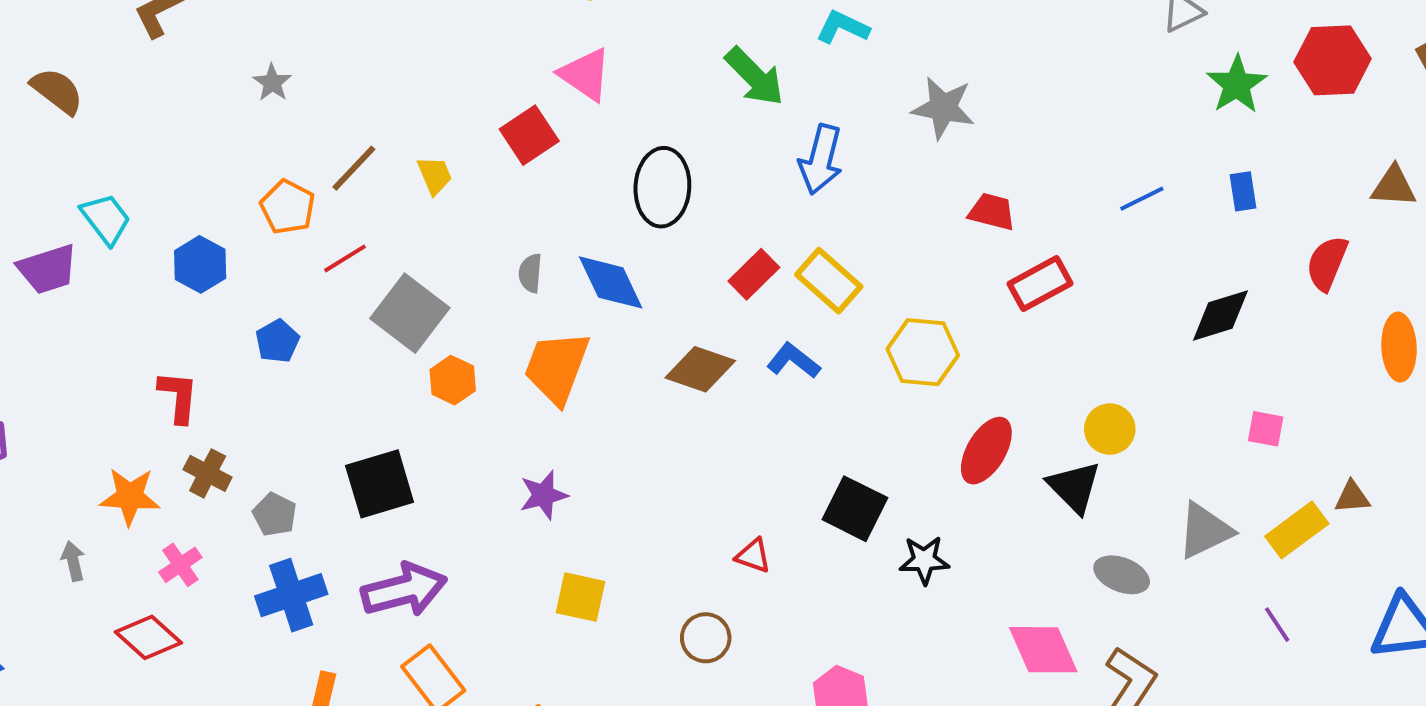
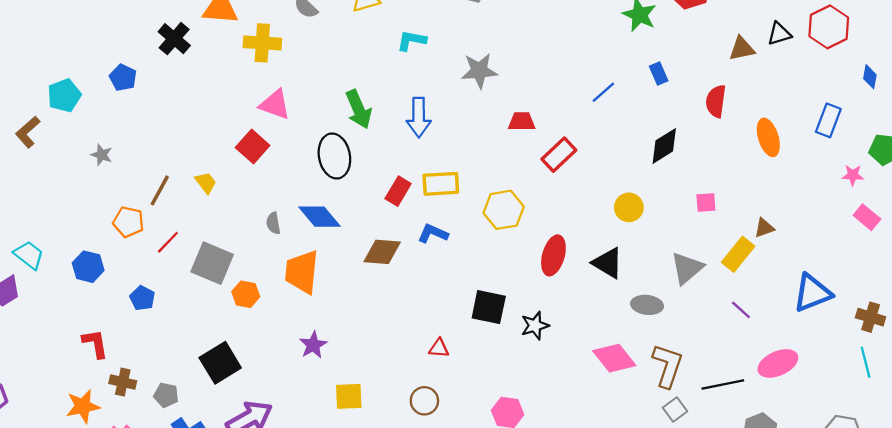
green arrow: (755, 77) -> (359, 109), moved, turned 36
yellow rectangle: (829, 281) -> (441, 184), turned -30
yellow circle: (1110, 429) -> (629, 207), moved

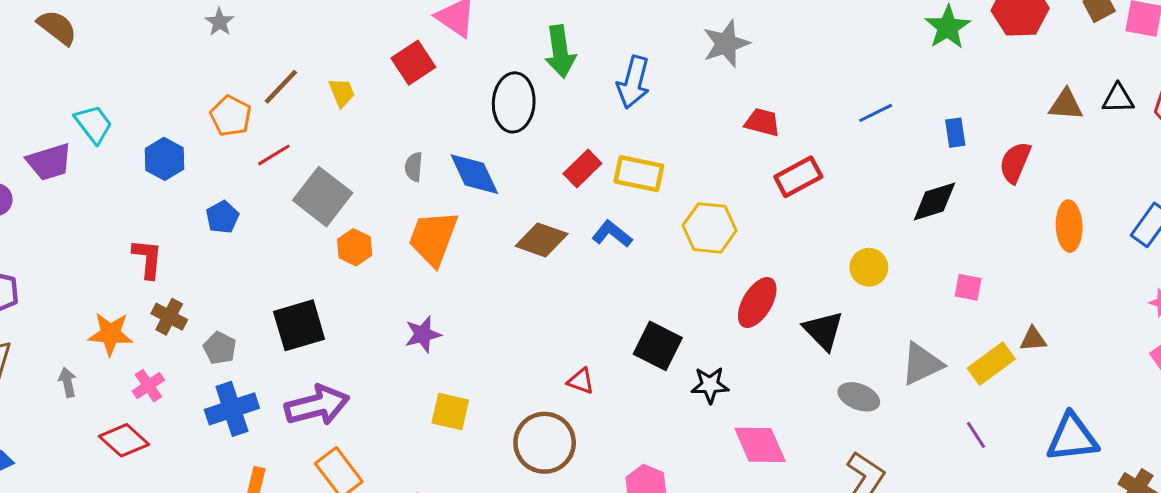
gray star: (479, 71) -> (726, 44), turned -30
blue rectangle: (659, 73) -> (955, 133), moved
pink diamond: (614, 358) -> (760, 445), moved
brown circle: (424, 401) -> (545, 443), size x1.6

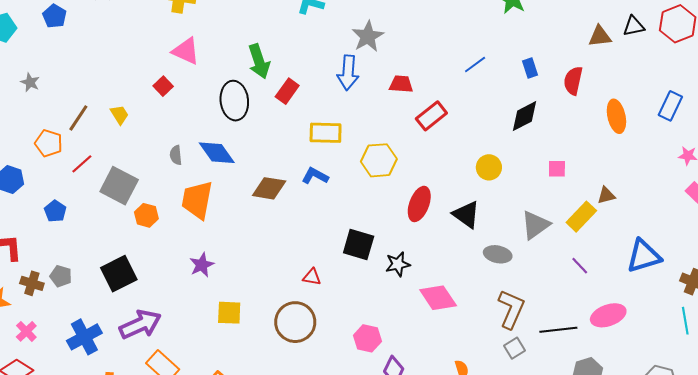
red square: (413, 63) -> (163, 86), size x0.7
blue arrow: (633, 82) -> (348, 73), moved
red rectangle: (582, 168) -> (287, 91), moved
gray pentagon: (220, 348) -> (61, 276), moved

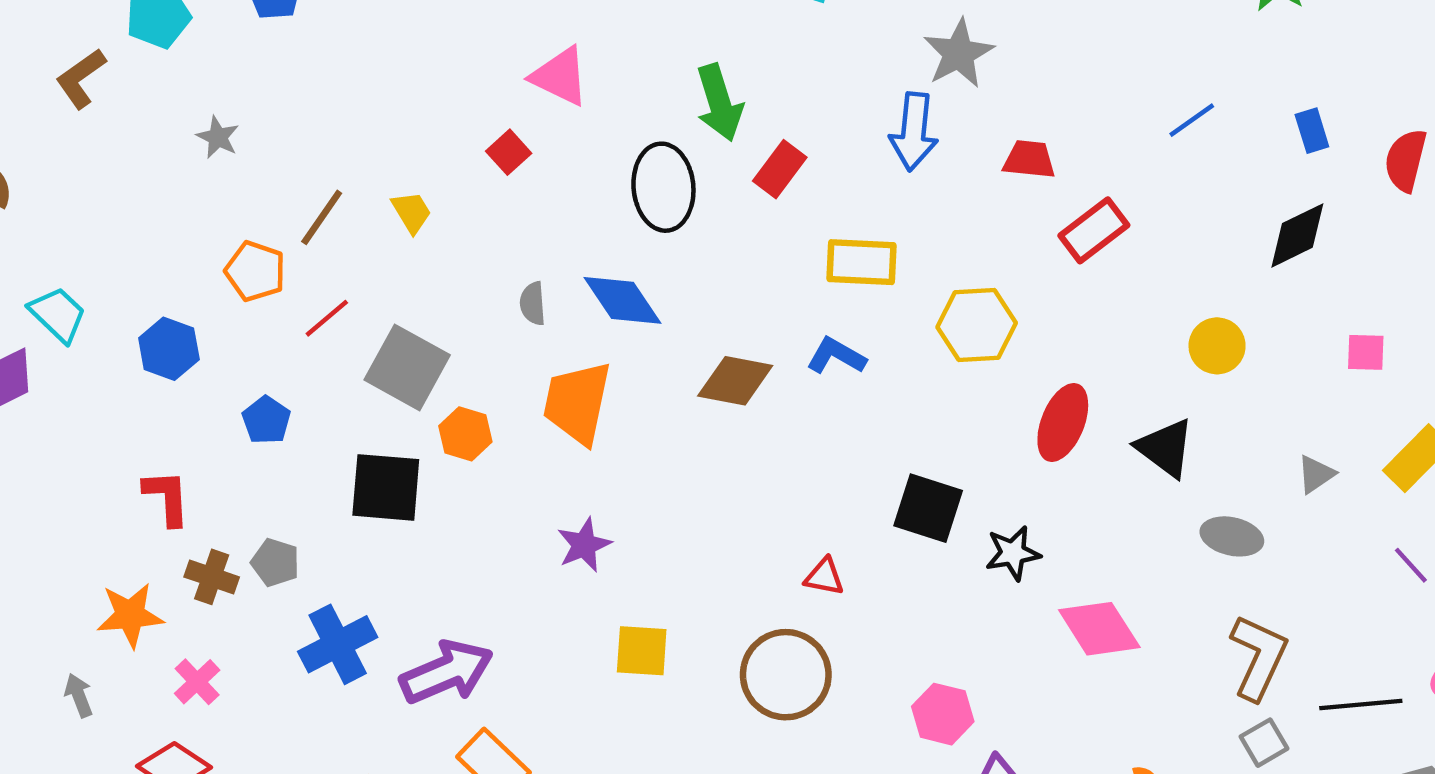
gray triangle: (535, 225) -> (1316, 474), size x0.6
black square: (119, 274) -> (386, 487), moved, turned 30
blue cross: (84, 337) -> (338, 644), moved

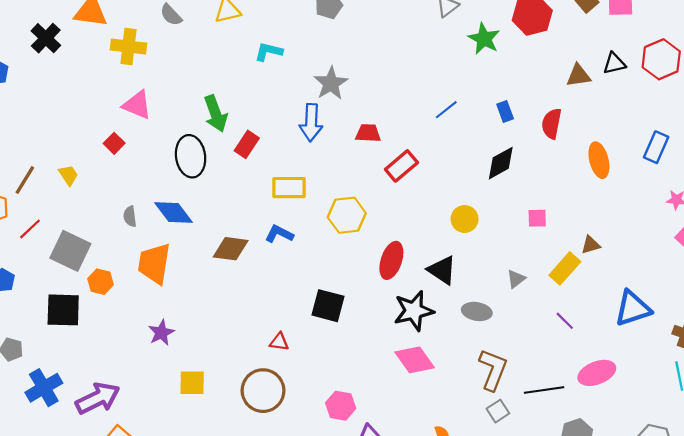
black star: (1013, 553) -> (414, 311), moved, size x1.5

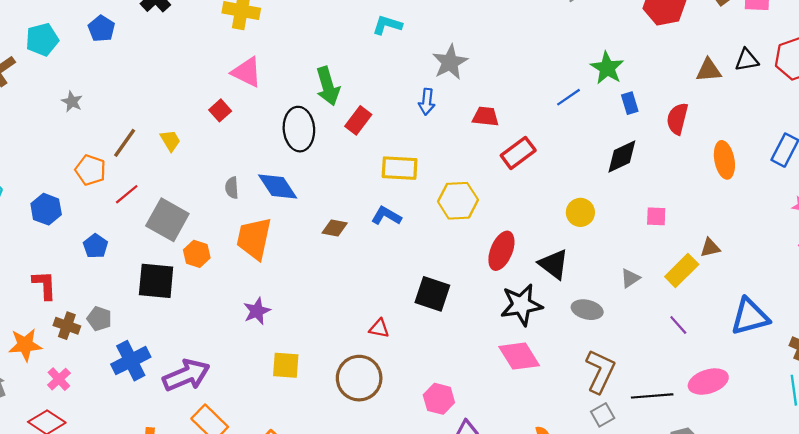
green star: (484, 39) -> (607, 68), moved
blue arrow: (311, 123) -> (427, 102), size x0.7
brown diamond: (231, 249) -> (335, 228), size x0.7

